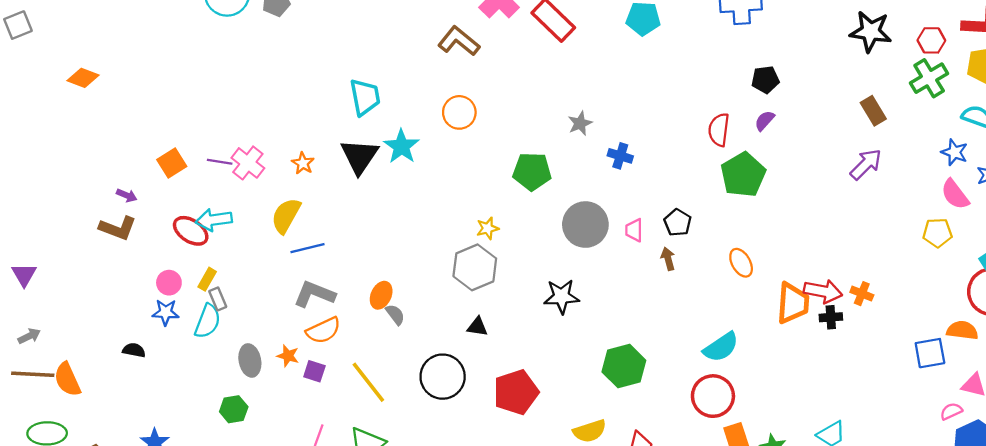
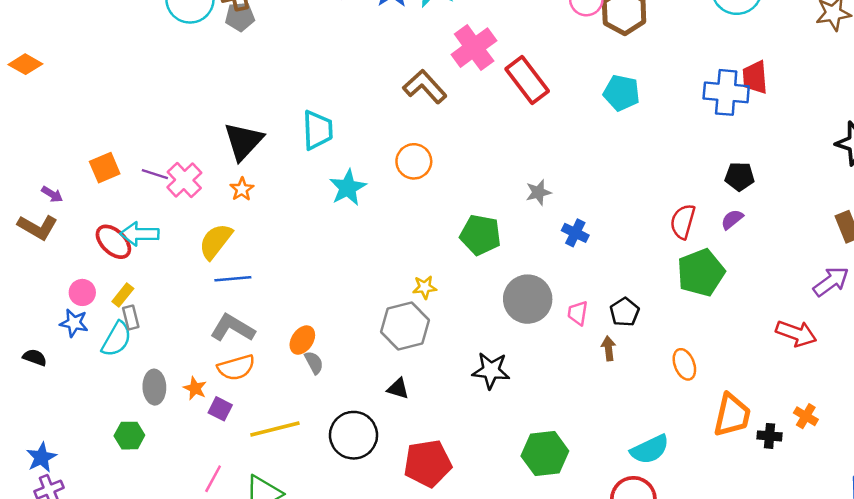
black triangle: (359, 156) -> (243, 141), moved
red arrow: (823, 291) -> (796, 333), moved
yellow line: (368, 382) -> (275, 429), turned -75

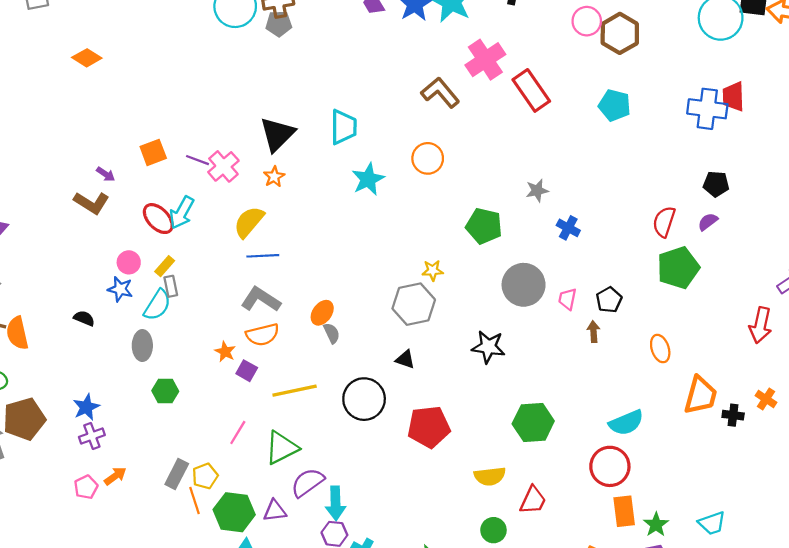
cyan arrow: (140, 234) -> (182, 213), turned -64
red arrow: (796, 333) -> (760, 325), turned 80
gray ellipse: (154, 387) -> (142, 346), moved

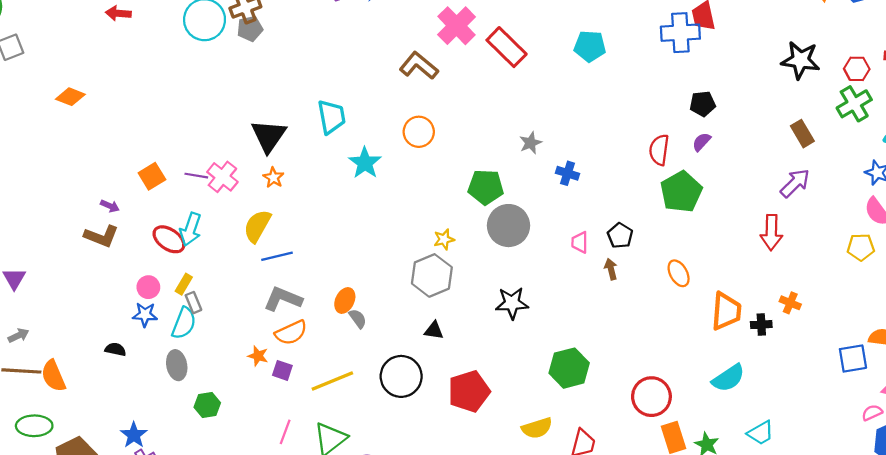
gray circle: (524, 285) -> (508, 226), moved
cyan semicircle: (626, 423) -> (728, 378), moved

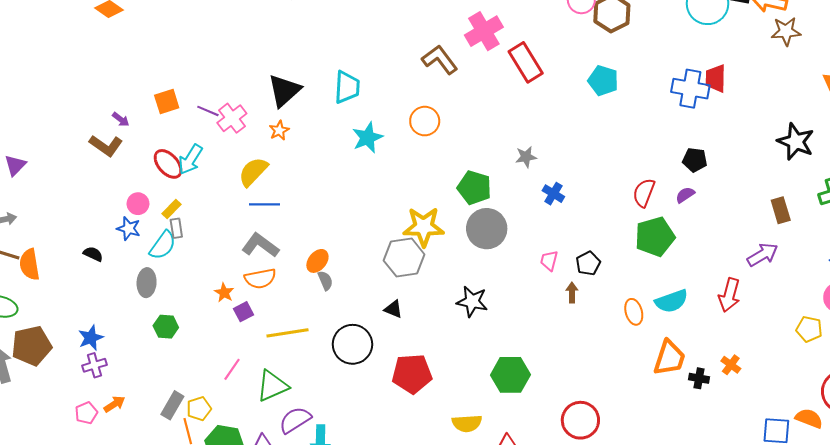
yellow star: (444, 239) -> (424, 227), size x2.0
purple square: (282, 370) -> (244, 312), turned 30
cyan semicircle: (728, 378) -> (671, 301), moved

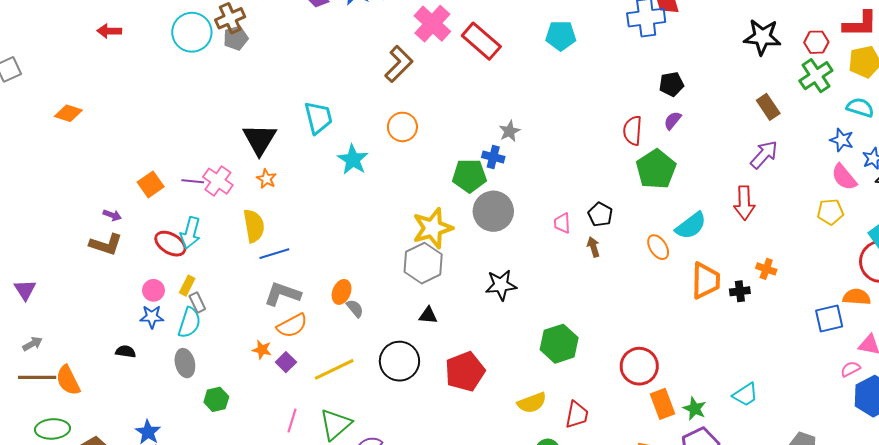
brown L-shape: (440, 60) -> (399, 64), turned 99
yellow semicircle: (253, 172) -> (254, 226), turned 144
blue cross: (553, 194) -> (493, 157), moved

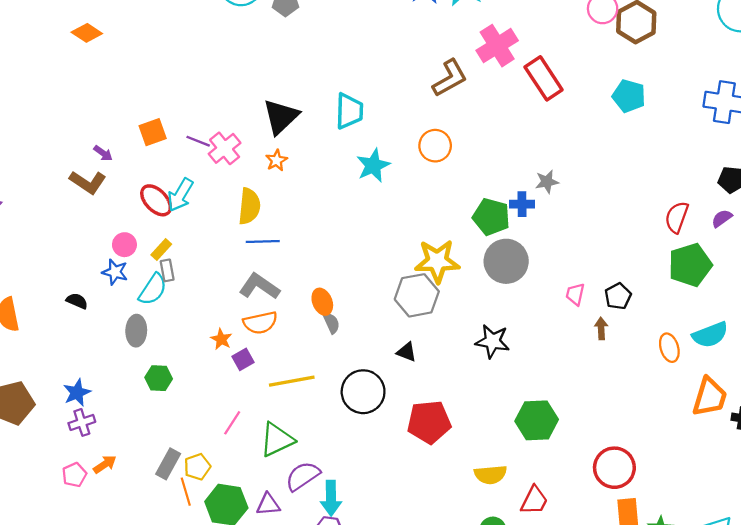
blue cross: (493, 157) -> (522, 204), turned -30
orange ellipse: (342, 292) -> (322, 302), turned -60

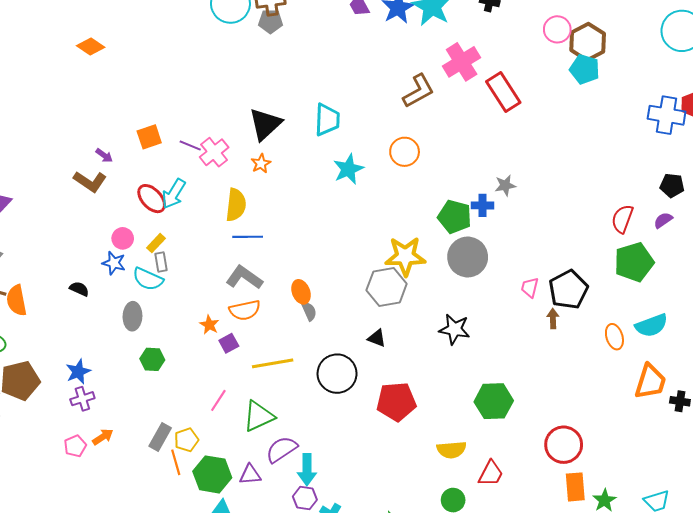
cyan pentagon: (629, 96) -> (585, 69), moved
cyan semicircle: (153, 289) -> (148, 279), turned 80
black pentagon: (618, 296) -> (568, 290), size x1.6

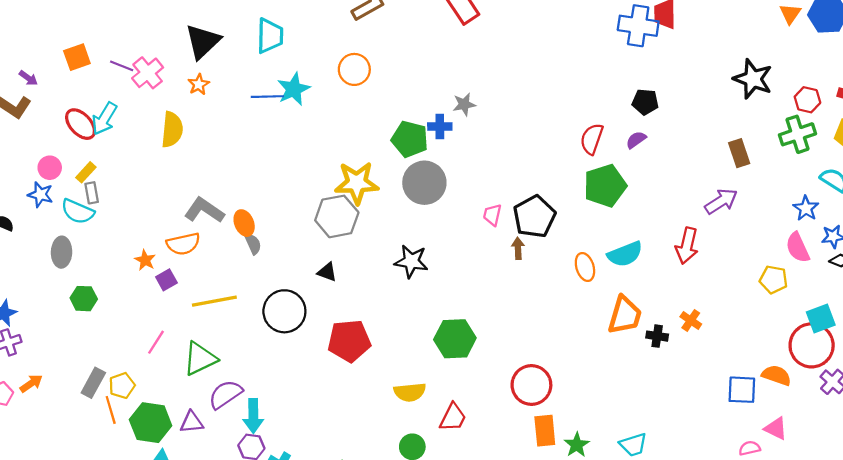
blue line: (248, 237) -> (267, 97), moved
gray L-shape: (244, 277) -> (204, 210), moved

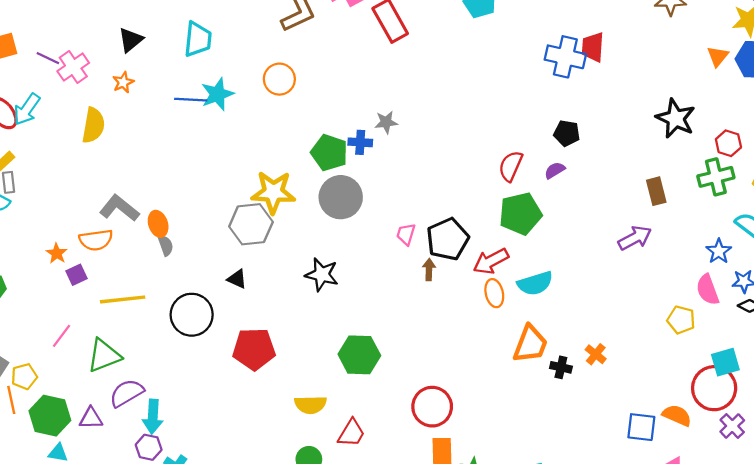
black triangle: (203, 42) -> (131, 40), size x0.7
red arrow: (687, 246) -> (491, 261), moved, turned 44

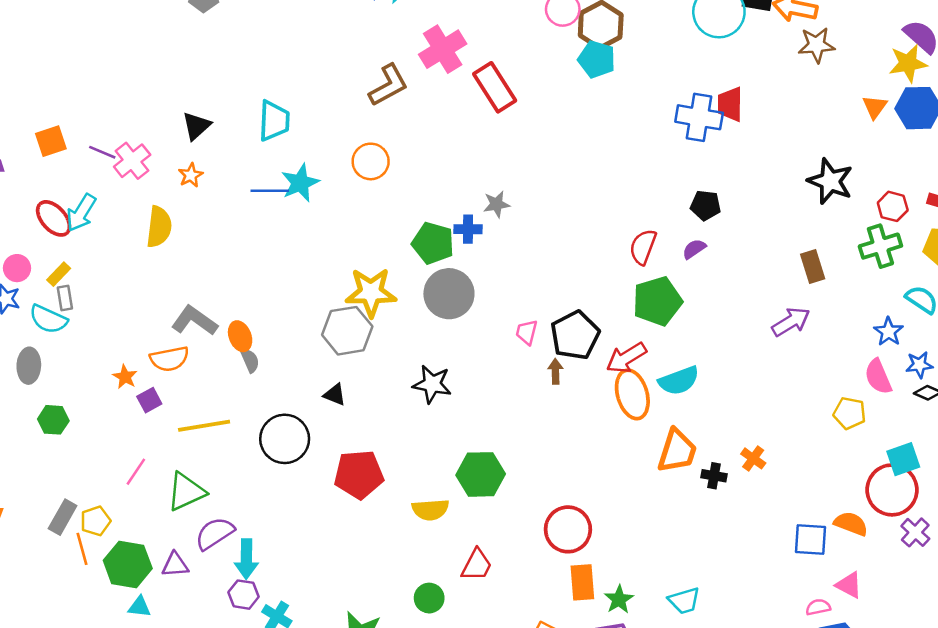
orange ellipse: (494, 293) -> (632, 394), size x1.5
yellow semicircle: (310, 405) -> (430, 510), moved

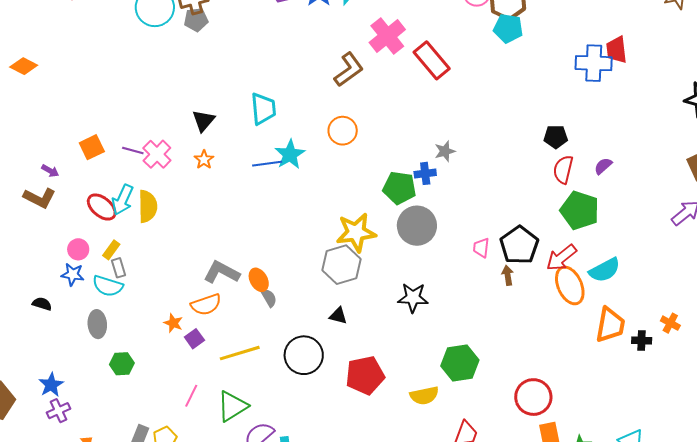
black pentagon: (706, 205) -> (556, 137), moved
yellow semicircle: (159, 227) -> (148, 206), moved
green pentagon: (657, 301) -> (580, 210), turned -30

